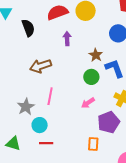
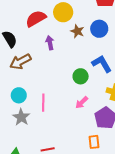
brown star: (96, 55) -> (77, 31), moved
brown arrow: (41, 66) -> (20, 62), moved
cyan circle: (40, 125) -> (19, 95), moved

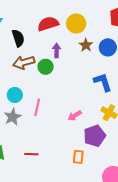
green circle: (81, 76) -> (46, 67), moved

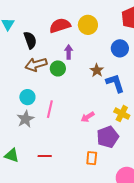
brown star: (86, 45) -> (97, 70), moved

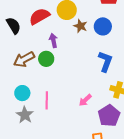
black semicircle: (30, 40) -> (14, 26), moved
brown star: (97, 70) -> (80, 26), moved
blue L-shape: (115, 83) -> (105, 62), turned 50

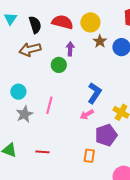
red semicircle: (39, 16) -> (62, 22), turned 30
brown arrow: (24, 59) -> (30, 49), moved
blue L-shape: (105, 62) -> (95, 93), moved
cyan circle: (22, 93) -> (18, 92), moved

